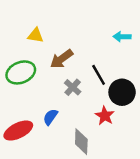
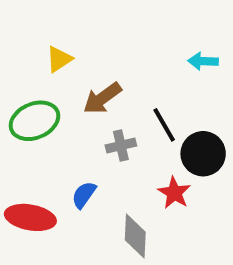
yellow triangle: (36, 35) -> (59, 59), turned -42
gray cross: (73, 87) -> (121, 145), turned 35
red ellipse: (18, 131) -> (30, 217), turned 36

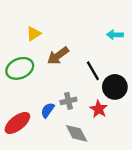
gray cross: (121, 145) -> (68, 101), moved
red ellipse: (30, 217) -> (17, 123), turned -48
gray diamond: (135, 236) -> (77, 133), turned -30

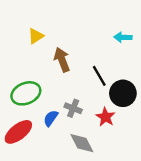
brown arrow: (58, 56) -> (62, 60), turned 105
green ellipse: (20, 68) -> (26, 93), moved
gray cross: (68, 101) -> (73, 108), turned 35

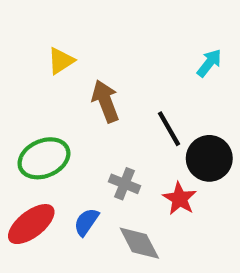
cyan arrow: (123, 37) -> (209, 63), turned 126
blue semicircle: (51, 118) -> (86, 222), moved

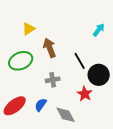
green ellipse: (44, 158) -> (21, 61), moved
gray cross: (124, 184) -> (53, 80), moved, turned -32

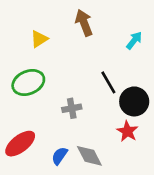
brown arrow: (50, 48) -> (84, 23), moved
red star: (85, 94) -> (127, 131), moved
blue semicircle: (41, 105) -> (60, 156), moved

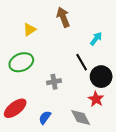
cyan arrow: (134, 40) -> (96, 39), moved
gray diamond: (89, 156) -> (81, 117), moved

